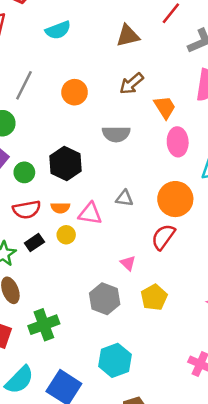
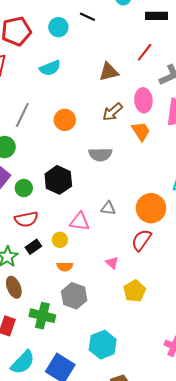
pink ellipse: (178, 142) -> (143, 100), moved
orange semicircle: (60, 208) -> (65, 267), moved
gray hexagon: (105, 299) -> (74, 296), moved
green cross: (44, 325) -> (42, 316), turned 35

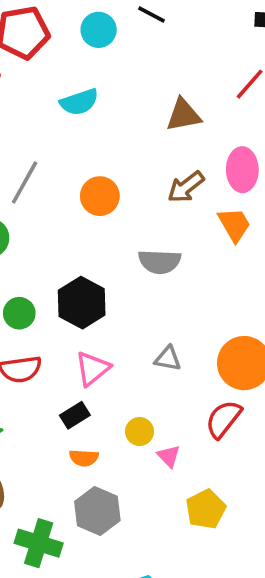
pink triangle: (80, 222) -> (93, 369), moved, turned -50
yellow circle: (60, 240) -> (140, 432), moved
black rectangle: (33, 247) -> (75, 415), moved

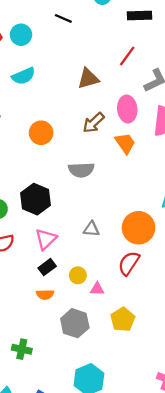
cyan circle: (99, 30) -> (21, 35), moved
black rectangle: (75, 415) -> (47, 267), moved
pink triangle: (169, 456) -> (97, 289), turned -40
gray hexagon: (97, 511) -> (75, 323), moved
green cross: (39, 543) -> (22, 349), size x0.7

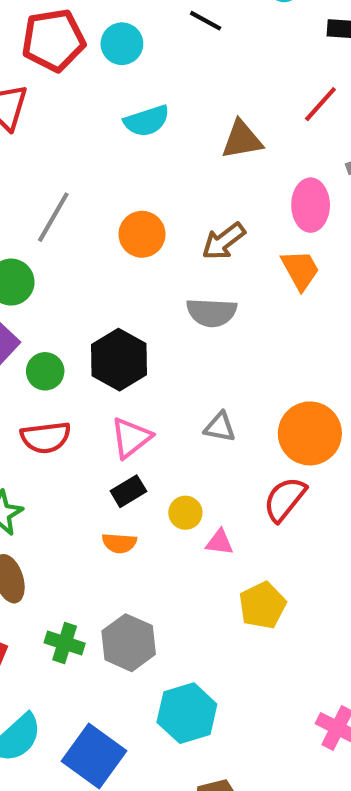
cyan semicircle: (24, 76) -> (147, 121), moved
brown arrow: (94, 123) -> (224, 241), moved
gray hexagon: (75, 323) -> (129, 643), moved

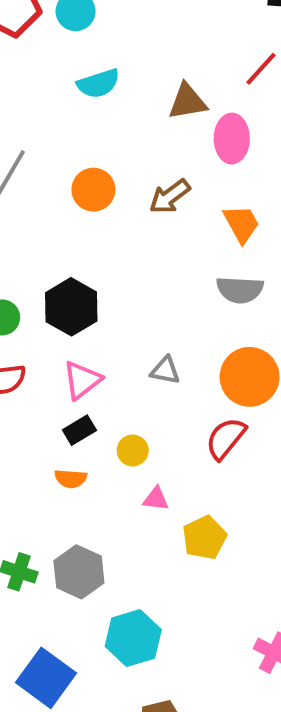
pink ellipse: (311, 205) -> (232, 139), moved
gray semicircle: (212, 312) -> (240, 290), moved
pink triangle: (220, 542) -> (156, 499), moved

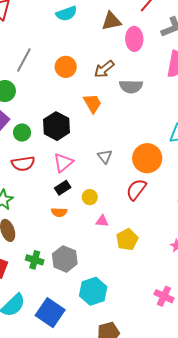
orange trapezoid: (241, 224) -> (92, 103), moved
gray semicircle: (240, 290) -> (131, 86), moved
gray triangle: (165, 370) -> (105, 156), turned 42

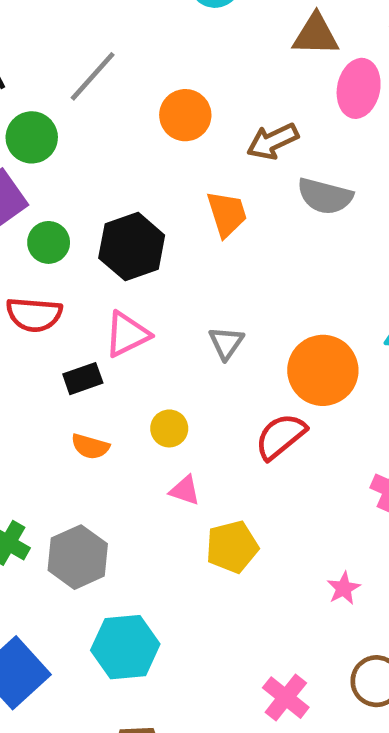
black rectangle: (63, 188) -> (83, 379), moved

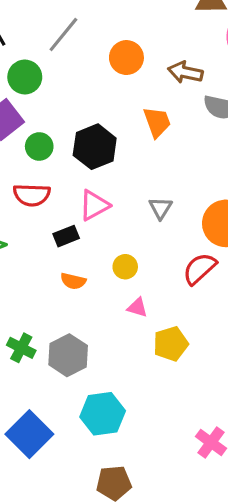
brown arrow: (273, 141) -> (185, 72), turned 40

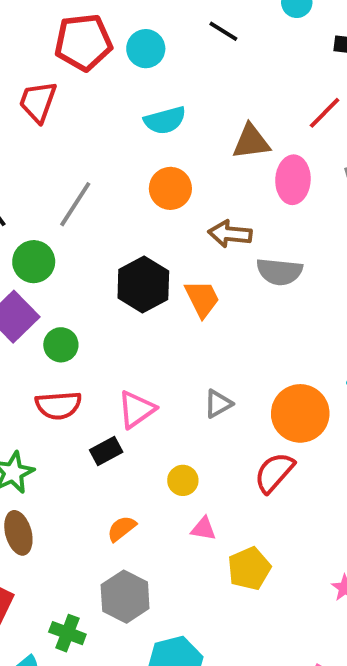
orange circle: (126, 58) -> (170, 188), moved
black hexagon: (95, 147) -> (143, 284), moved
gray triangle: (161, 208) -> (218, 404), turned 35
orange semicircle: (73, 281) -> (122, 529), moved, turned 135
green cross: (21, 348) -> (67, 633), moved

